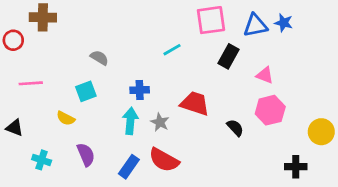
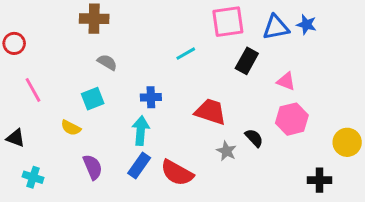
brown cross: (43, 17) -> (94, 19), moved
pink line: (31, 83) -> (33, 90), turned 65
gray star: (160, 122) -> (226, 151), moved
cyan cross: (42, 160) -> (33, 177), moved
blue rectangle: (129, 167) -> (139, 166), moved

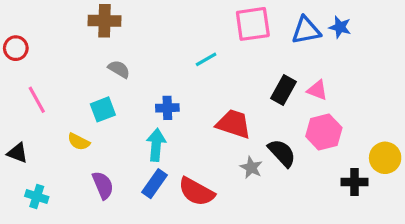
black rectangle: (247, 61) -> (283, 90), moved
black semicircle: (254, 138) -> (282, 153), size x1.4
black cross: (320, 180) -> (354, 182), moved

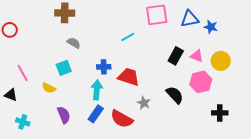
blue star: (340, 27) -> (211, 27), moved
pink line: (37, 100) -> (23, 73), moved
red trapezoid: (233, 124) -> (129, 77), moved
yellow circle: (385, 158) -> (221, 61), moved
gray star: (251, 167) -> (144, 103), moved

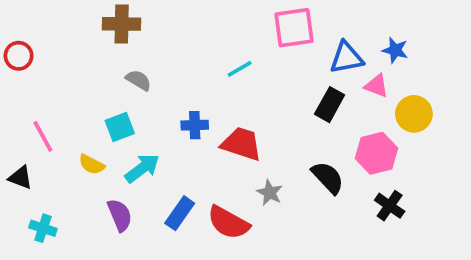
blue triangle: (190, 19) -> (346, 58), moved
pink triangle: (197, 56) -> (376, 86), moved
cyan arrow: (97, 90) -> (142, 168), moved, turned 48
black cross: (220, 113) -> (390, 206), moved, turned 35

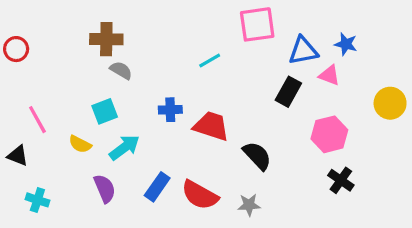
brown cross: (122, 24) -> (106, 39), moved
yellow circle: (414, 114) -> (390, 103), moved
black semicircle: (328, 178) -> (257, 156), moved
gray star: (270, 193) -> (249, 205), moved, turned -30

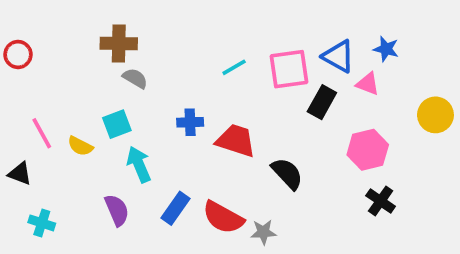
pink square: (257, 24) -> (289, 69), moved
blue triangle: (303, 51) -> (338, 56), turned 40
yellow semicircle: (80, 144) -> (80, 146), moved
cyan arrow: (124, 147) -> (139, 164), turned -76
gray star: (249, 205) -> (263, 232), moved

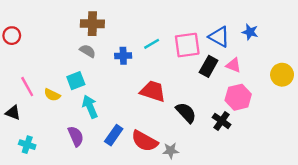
brown cross: (119, 44) -> (92, 24), moved
pink triangle: (368, 84) -> (233, 65), moved
blue cross: (190, 122) -> (123, 56), moved
black cross: (381, 201) -> (222, 121), moved

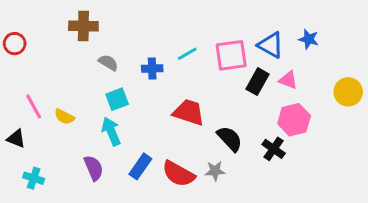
brown cross: (92, 24) -> (83, 26), moved
cyan square: (76, 81) -> (117, 99), moved
gray star: (171, 151) -> (215, 171), moved

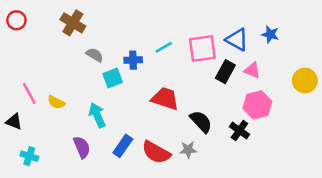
brown cross: (83, 26) -> (73, 23), turned 30
red circle: (15, 44) -> (16, 20), moved
cyan square: (117, 99) -> (113, 78), moved

